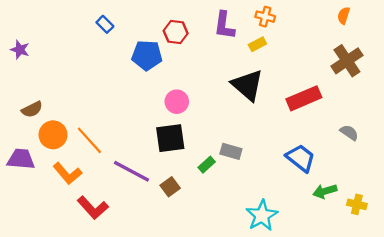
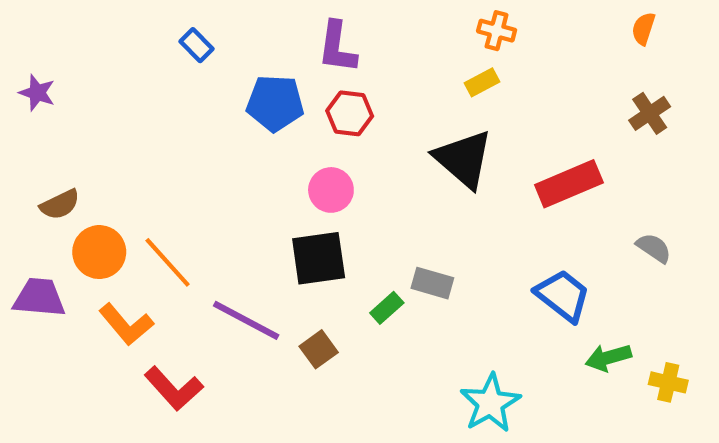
purple L-shape: (224, 25) -> (337, 47), moved
red hexagon: (176, 32) -> (350, 113), moved
brown cross: (347, 61) -> (650, 113), size x0.7

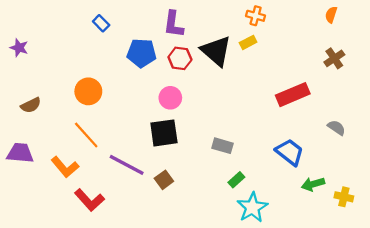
black triangle: (463, 159) -> (216, 51), moved
orange circle: (99, 252) -> (88, 91), moved
green rectangle: (387, 308) -> (236, 180), moved

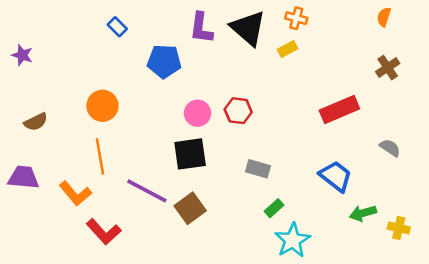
black triangle: (216, 51) -> (248, 28), moved
red hexagon: (180, 58) -> (238, 111), moved
orange line: (86, 135) -> (100, 156), turned 32
brown square: (164, 180) -> (190, 208), size x1.4

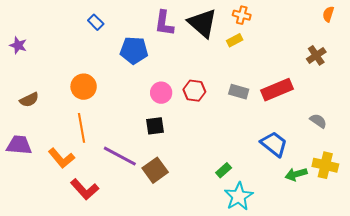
orange semicircle: (384, 17) -> (328, 14), moved
black square: (190, 154) -> (155, 126), size x0.7
gray rectangle: (258, 169) -> (239, 92), moved
yellow cross: (399, 228) -> (325, 165), moved, size x1.4

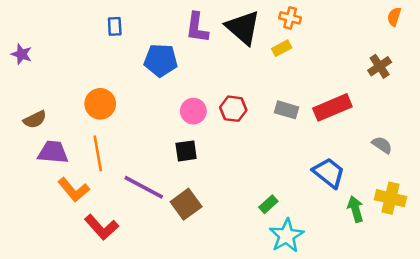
blue rectangle: (96, 22) -> (115, 26), turned 42
purple trapezoid: (19, 145) -> (53, 152), moved
green arrow: (296, 174) -> (355, 209), turned 90

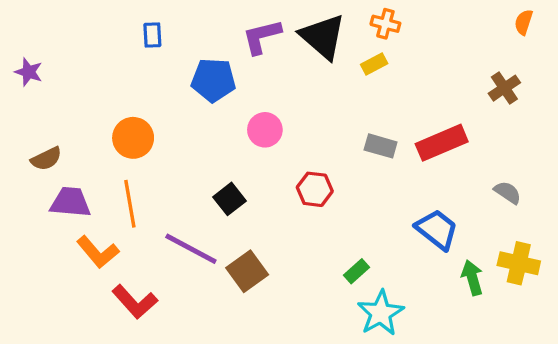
purple L-shape: (197, 28) -> (262, 37), turned 68
red hexagon: (233, 109) -> (315, 189), moved
pink circle: (193, 111) -> (265, 130), moved
black square: (186, 151) -> (230, 199), moved, turned -30

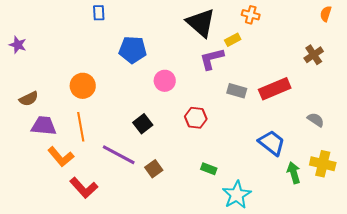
orange cross: (385, 24) -> (251, 15), moved
blue rectangle: (152, 35) -> (99, 13), moved
purple L-shape: (262, 37) -> (212, 59), moved
brown square: (247, 271) -> (154, 169), size x0.7
green rectangle: (356, 271) -> (209, 169), moved, turned 63

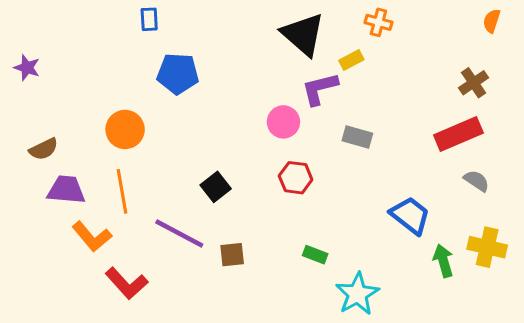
blue pentagon: (133, 50) -> (178, 74), moved
pink circle: (165, 81) -> (283, 122), moved
red rectangle: (275, 89) -> (458, 134), moved
brown square: (154, 169) -> (232, 255), turned 30

